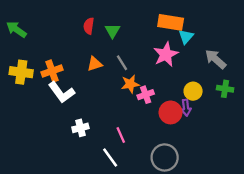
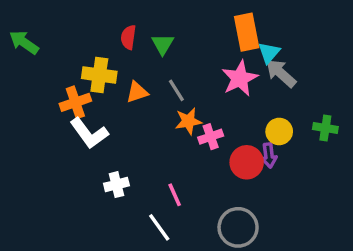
orange rectangle: (171, 22) -> (247, 32), turned 70
gray arrow: (216, 59) -> (281, 73), moved
yellow cross: (21, 72) -> (99, 75), moved

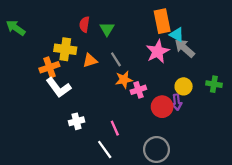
cyan triangle: (269, 53) -> (177, 35), turned -42

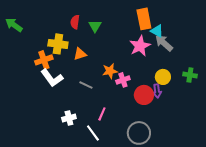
gray line: (116, 59) -> (86, 85), moved, turned -32
white cross: (77, 121) -> (69, 118), moved
pink line: (115, 128) -> (102, 114), turned 48

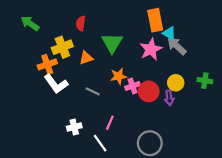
green arrow: (14, 25) -> (30, 23), moved
green triangle: (95, 26) -> (112, 43), moved, size x1.5
yellow cross: (58, 44) -> (62, 47), turned -30
red circle: (144, 95) -> (149, 91), moved

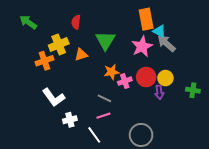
green cross: (205, 81) -> (193, 90), moved
white L-shape: (56, 84) -> (54, 97), moved
gray line: (93, 91) -> (104, 98), moved
red circle: (149, 91) -> (146, 77), moved
pink line: (110, 123) -> (103, 116), turned 48

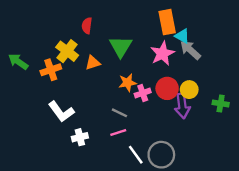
green arrow: (28, 22) -> (18, 62), moved
yellow cross: (59, 44) -> (67, 51), turned -30
purple arrow: (159, 92) -> (182, 106), size x1.5
white line: (94, 135) -> (136, 155), moved

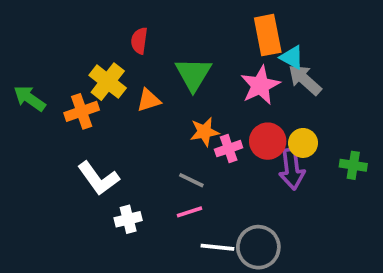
white line: (136, 155) -> (217, 247), turned -48

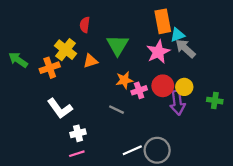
cyan triangle: (292, 57) -> (177, 35), turned -49
pink line: (190, 212) -> (77, 154), moved
white line: (217, 247) -> (132, 150), turned -30

